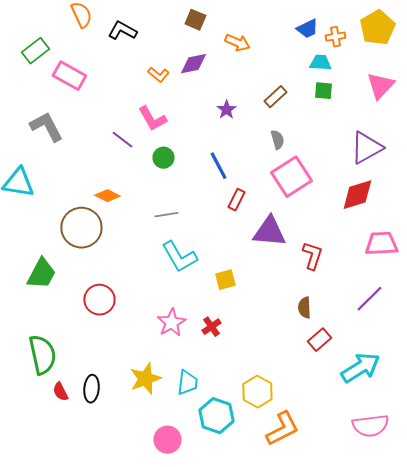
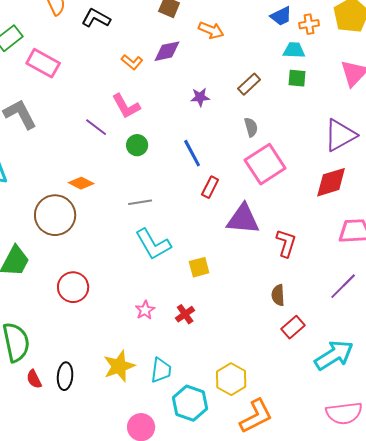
purple star: (226, 110) -> (200, 97), turned 30
pink star: (171, 323) -> (145, 310), size x0.7

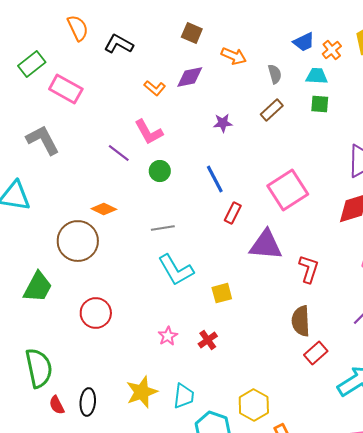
orange cross: (309, 24) -> (332, 50), turned -30
gray semicircle: (251, 127) -> (275, 74), moved
brown semicircle: (278, 295) -> (301, 321), size x1.4

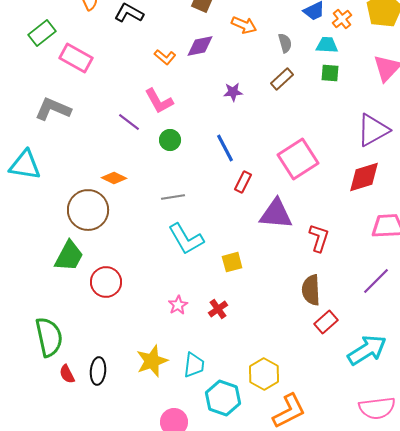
gray L-shape: (43, 140) -> (53, 109), turned -39
green trapezoid: (38, 287) -> (69, 256), moved

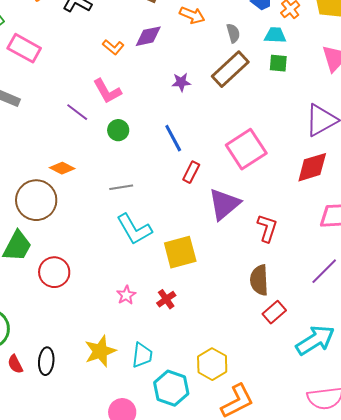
brown rectangle: (282, 79) -> (230, 69), size x1.6
purple triangle: (276, 214) -> (224, 204), turned -45
yellow square: (232, 262) -> (180, 252), size x1.6

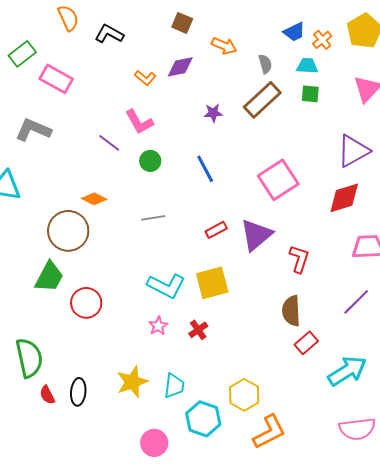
red rectangle: (191, 172) -> (216, 230), moved, turned 35
cyan L-shape: (134, 229) -> (166, 286), moved, turned -33

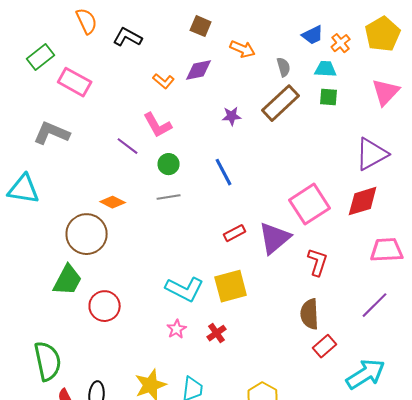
pink square: (278, 180) -> (310, 204), moved
gray line: (153, 218) -> (169, 197), moved

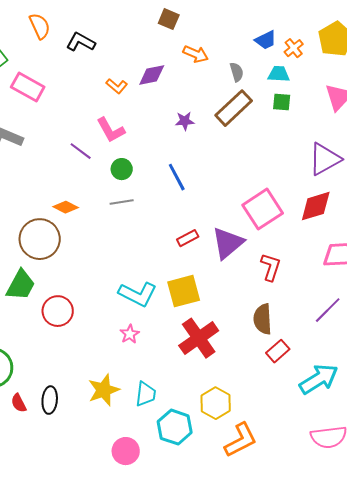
brown square: (201, 26) -> (169, 19), moved
red cross: (217, 333) -> (199, 338), moved, size x2.0

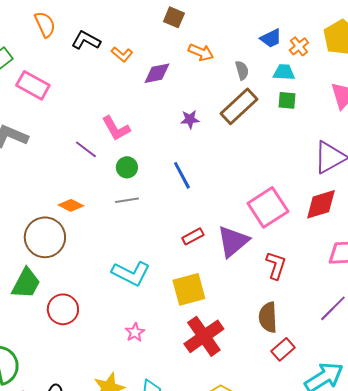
orange L-shape: (117, 86) -> (122, 54), moved
cyan L-shape: (138, 294) -> (131, 273), moved

